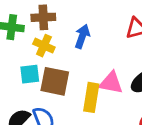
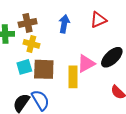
blue arrow: (82, 36) -> (64, 24), moved
pink triangle: (111, 83) -> (86, 64), turned -30

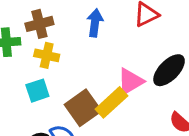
brown square: (44, 69) -> (83, 108), moved, turned -35
yellow rectangle: (73, 77) -> (112, 102), turned 50

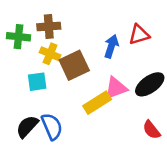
blue arrow: (95, 23) -> (111, 46), moved
brown square: (83, 108) -> (74, 65), moved

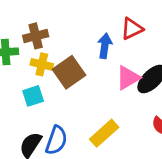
pink triangle: (116, 88) -> (128, 78), moved
yellow rectangle: (97, 103) -> (104, 133), moved
blue semicircle: (52, 126) -> (56, 140), turned 52

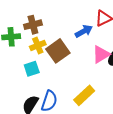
blue arrow: (105, 46) -> (84, 31), turned 54
yellow cross: (42, 64) -> (38, 45), turned -35

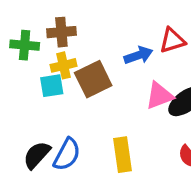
cyan square: (32, 69) -> (52, 86), moved
yellow rectangle: (84, 95) -> (122, 155), turned -65

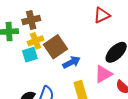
blue arrow: (138, 55) -> (71, 62), moved
pink triangle: (159, 96) -> (103, 74), moved

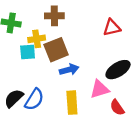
brown cross: (31, 20) -> (54, 16), moved

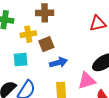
brown square: (56, 50) -> (46, 44), size x0.7
cyan square: (28, 52) -> (21, 60), moved

